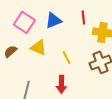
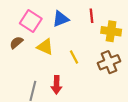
brown semicircle: (10, 51) -> (16, 43), moved
red arrow: (61, 84) -> (56, 85), moved

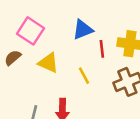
red line: (92, 16) -> (102, 49), moved
blue triangle: (61, 19) -> (83, 30), moved

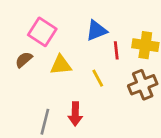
yellow triangle: (48, 63) -> (61, 65), turned -30

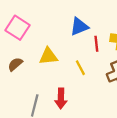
pink square: (42, 32) -> (18, 28), moved
brown semicircle: (24, 60) -> (15, 64), moved

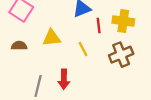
brown semicircle: (15, 64) -> (19, 46), turned 40

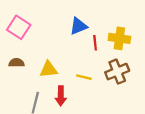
yellow triangle: (52, 38) -> (49, 69), moved
yellow line: (83, 49) -> (84, 77), moved, turned -48

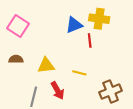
yellow cross: (119, 38) -> (99, 19), moved
brown cross: (117, 72) -> (111, 92), moved
red arrow: (61, 96) -> (57, 90), turned -30

